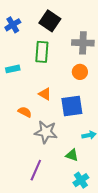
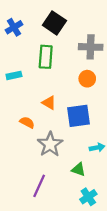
gray star: (46, 132) -> (50, 144), turned 30

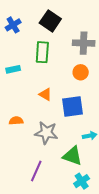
orange semicircle: (27, 122) -> (16, 121), moved, turned -32
gray star: (50, 144) -> (46, 133), turned -30
green triangle: (78, 169) -> (73, 156), size x1.5

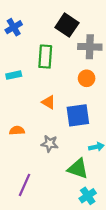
black square: (50, 21) -> (67, 25), moved
gray star: (46, 133) -> (50, 144), size x0.7
purple line: (36, 171) -> (25, 185), moved

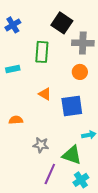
gray star: (50, 144) -> (41, 145), moved
purple line: (25, 185) -> (50, 174), moved

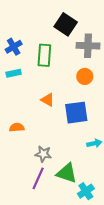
blue cross: (13, 25) -> (14, 47), moved
green triangle: (72, 155) -> (67, 173), moved
purple line: (50, 174) -> (38, 178), moved

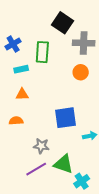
cyan rectangle: (14, 73) -> (21, 69), moved
orange triangle: (48, 100) -> (22, 94), moved, turned -32
blue square: (76, 113) -> (65, 118), moved
purple line: (38, 178) -> (36, 169), turned 35

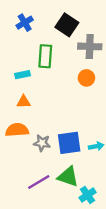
blue cross: (13, 44) -> (25, 23), moved
blue square: (65, 118) -> (69, 143), moved
orange semicircle: (16, 121) -> (17, 130), size x1.5
gray star: (41, 146) -> (42, 143), moved

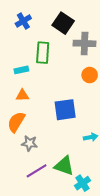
orange circle: (86, 78) -> (90, 75), moved
orange semicircle: (17, 130) -> (16, 122), turned -55
gray star: (42, 143) -> (29, 143), moved
blue square: (69, 143) -> (65, 110), moved

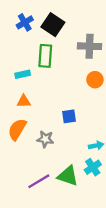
black square: (63, 23) -> (53, 25), moved
blue square: (65, 110) -> (69, 116), size x0.6
gray star: (29, 143) -> (45, 139), moved
cyan cross: (82, 183) -> (93, 167), moved

